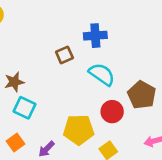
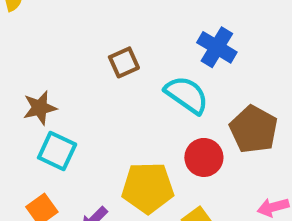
blue cross: (95, 36) -> (217, 47), moved, turned 35

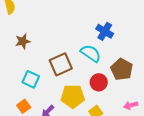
brown square: (124, 62) -> (61, 64), moved, size x1.6
brown star: (40, 108) -> (23, 41), moved

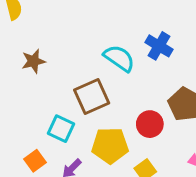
cyan semicircle: (91, 53) -> (119, 58), moved
cyan square: (31, 79) -> (61, 129), moved

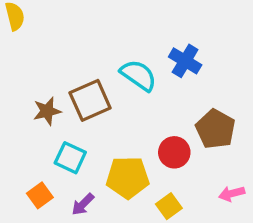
brown star: (33, 61) -> (47, 111), moved
brown square: (92, 96) -> (90, 100), moved

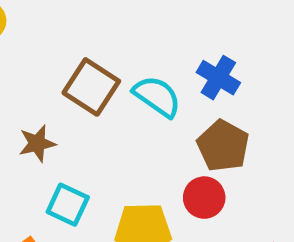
brown square: (90, 100) -> (91, 87), moved, turned -33
brown pentagon: (216, 129) -> (223, 146), moved

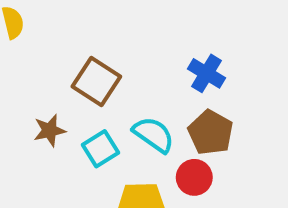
cyan semicircle: (157, 96) -> (153, 135), moved
cyan square: (68, 205) -> (100, 149), moved, turned 33

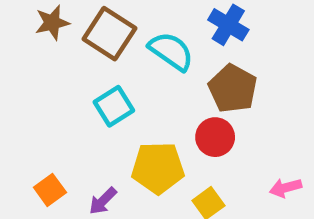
brown star: (50, 130) -> (52, 23), moved
cyan semicircle: (153, 135) -> (171, 51), moved

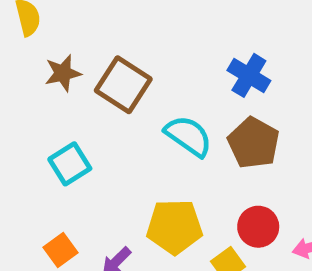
cyan semicircle: (171, 51) -> (188, 136), moved
cyan square: (114, 106) -> (70, 164), moved
red circle: (215, 137) -> (258, 227), moved

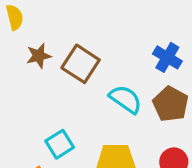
cyan square: (70, 164) -> (60, 144), moved

